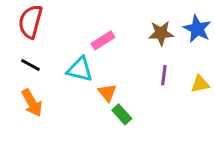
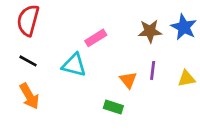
orange triangle: (107, 93) -> (128, 80), moved
green rectangle: (122, 114) -> (113, 107), turned -30

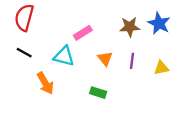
orange triangle: (128, 80) -> (105, 59), moved
orange arrow: (29, 96) -> (45, 83), moved

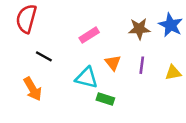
black line: (24, 53) -> (44, 56), moved
cyan triangle: (64, 56) -> (87, 78), moved
orange arrow: (45, 83) -> (33, 89), moved

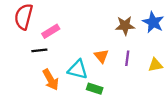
pink rectangle: (89, 35) -> (51, 31), moved
black line: (44, 56) -> (39, 50), turned -35
orange arrow: (33, 89) -> (51, 80), moved

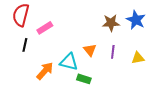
black line: (39, 50) -> (25, 45), moved, turned -72
orange arrow: (51, 80) -> (45, 71), turned -108

